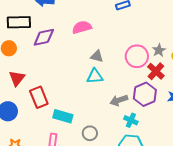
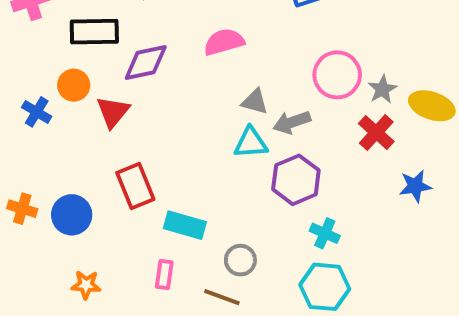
pink circle: (137, 56) -> (337, 75), moved
red triangle: (17, 78) -> (113, 112), moved
purple hexagon: (145, 94) -> (296, 180), moved
gray arrow: (119, 100) -> (292, 122), moved

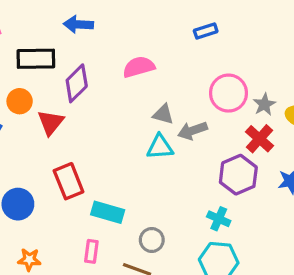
purple diamond: (146, 63) -> (77, 83), turned -33
purple hexagon: (296, 180) -> (238, 175), moved

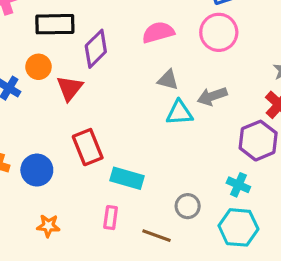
pink circle: (228, 93) -> (219, 32), moved
gray triangle: (163, 114) -> (168, 80), moved
gray circle: (152, 240) -> (188, 206), moved

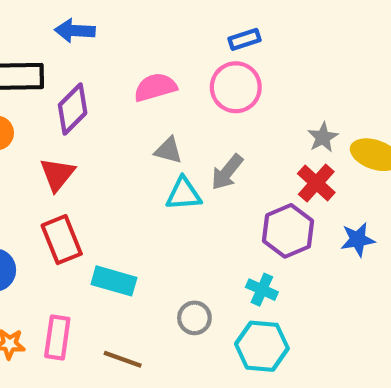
red triangle: (70, 88) -> (57, 174), moved
gray arrow: (212, 96) -> (227, 172), turned -32
pink rectangle: (111, 218) -> (57, 337), moved, size x1.4
brown line: (156, 236) -> (123, 359), moved

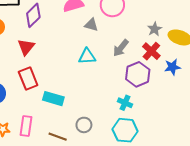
gray triangle: (168, 150) -> (91, 25), moved
gray arrow: (227, 172) -> (121, 48), moved
blue star: (358, 240) -> (172, 67), moved
gray circle: (194, 318) -> (84, 125), moved

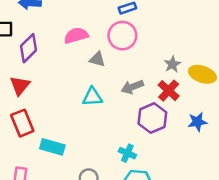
gray arrow: (121, 48) -> (132, 87), turned 30
blue star: (172, 67) -> (197, 122), moved
cyan cross: (125, 103) -> (127, 153), moved

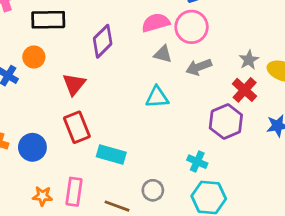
pink semicircle: (76, 36) -> (156, 23), moved
purple diamond: (29, 48) -> (103, 41), moved
gray arrow: (132, 87) -> (199, 67), moved

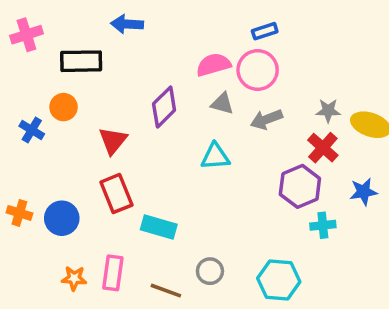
purple diamond: (103, 41) -> (164, 107), moved
gray star: (249, 60) -> (328, 111), turned 30
cyan cross: (197, 162) -> (323, 225), moved, turned -30

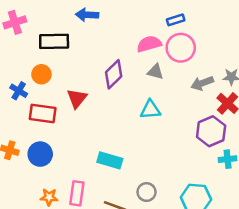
blue rectangle: (265, 31) -> (176, 20), moved
gray arrow: (266, 119) -> (202, 83), moved
red rectangle: (116, 194) -> (43, 114), moved, turned -60

